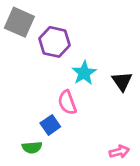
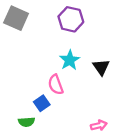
purple hexagon: (55, 42) -> (71, 19), moved

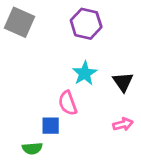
blue square: (42, 103) -> (51, 126), turned 35
pink arrow: (99, 125) -> (123, 124), moved

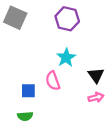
black triangle: (123, 82) -> (96, 75), moved
blue square: (51, 126) -> (28, 91), moved

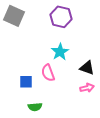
black triangle: (96, 75) -> (87, 68), turned -35
green semicircle: (25, 116) -> (35, 107), moved

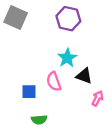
black triangle: (87, 68) -> (84, 76), moved
pink arrow: (87, 88) -> (98, 98), turned -48

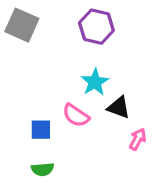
pink semicircle: (54, 82) -> (76, 115), turned -36
green semicircle: (39, 120) -> (43, 169), moved

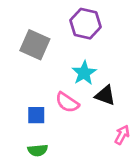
gray square: (22, 25) -> (35, 45), moved
pink arrow: (138, 139) -> (122, 135), moved

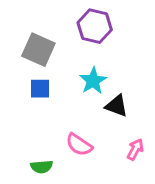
pink semicircle: (67, 102) -> (79, 145), moved
blue square: (36, 115) -> (40, 89), moved

